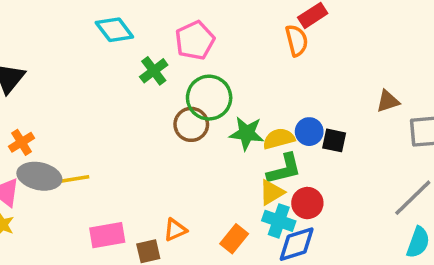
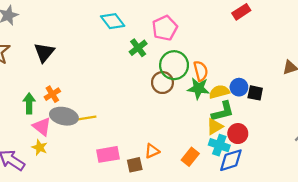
orange semicircle: (297, 40) -> (201, 71), moved

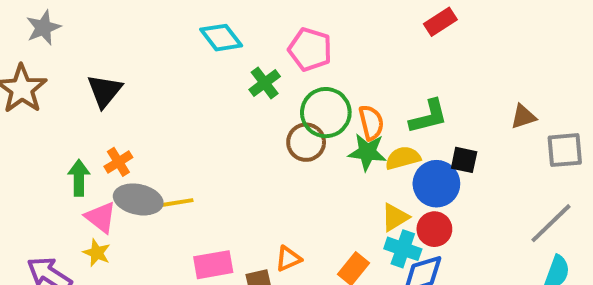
pink pentagon: (165, 28) -> (310, 49), turned -30
blue circle: (239, 87) -> (436, 184), moved, size x1.5
green L-shape: (223, 112) -> (429, 117), moved

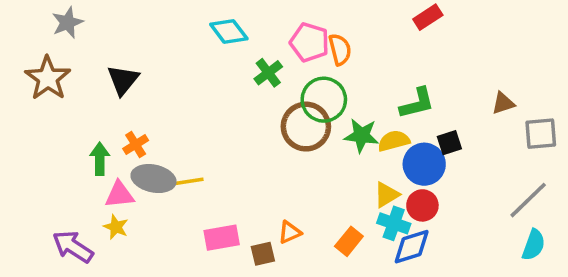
orange semicircle: (371, 122) -> (340, 49), moved
brown circle: (306, 142) -> (306, 127), size x1.4
black square: (464, 160) -> (449, 143), turned -30
pink triangle: (101, 217) -> (119, 195), turned -44

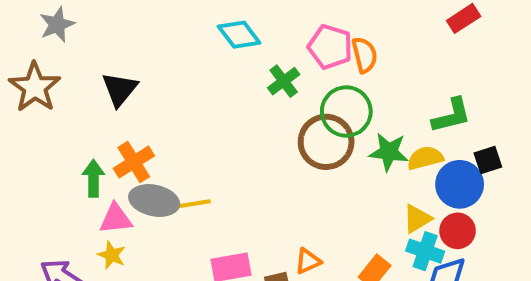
orange cross: (136, 144) -> (134, 162), size x1.4

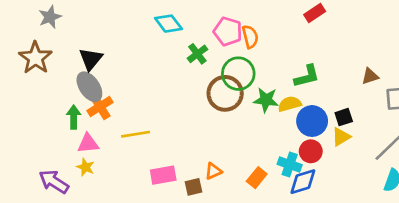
black square: (488, 160) -> (344, 117), moved
gray ellipse: (154, 201) -> (89, 87), moved, turned 44
yellow triangle: (417, 219) -> (341, 137), moved

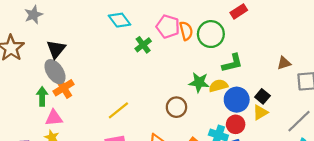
gray star: (50, 17) -> (33, 15), moved
green circle: (238, 74) -> (211, 34), moved
brown circle: (225, 93) -> (176, 107), moved, size x0.7
black square: (344, 117) -> (262, 96), turned -32
yellow line: (136, 134) -> (118, 110), moved, turned -30

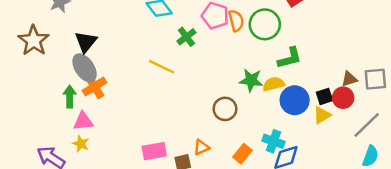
brown triangle: (284, 63) -> (349, 79), moved
black square: (262, 96) -> (324, 96), turned 32
yellow line: (118, 110) -> (162, 67), moved, turned 65
red circle: (236, 124) -> (343, 98), moved

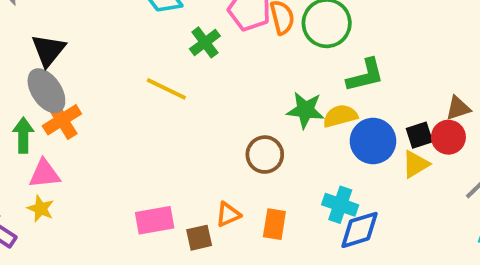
orange rectangle: (242, 154) -> (274, 224), moved, turned -30

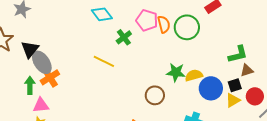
black triangle: (48, 50) -> (30, 49), moved
green L-shape: (365, 75) -> (238, 54), moved
brown triangle: (458, 108) -> (247, 70), moved
red circle: (448, 137) -> (255, 96), moved

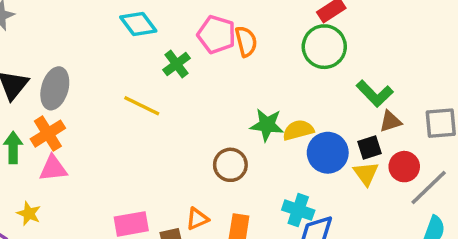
green circle: (187, 27) -> (324, 47), moved
green L-shape: (238, 54) -> (375, 94), turned 60
gray ellipse: (42, 62) -> (55, 88), moved, turned 50
yellow triangle: (233, 100) -> (366, 174), turned -35
pink triangle: (41, 105) -> (53, 168), moved

